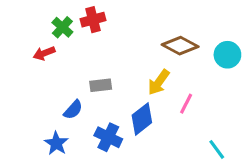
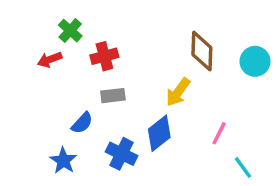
red cross: (93, 20) -> (104, 56), moved
brown diamond: (180, 46) -> (202, 51), turned 64
pink line: (186, 104) -> (219, 133), moved

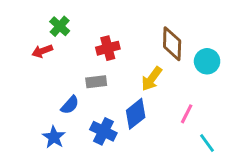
red cross: (104, 56) -> (108, 48), moved
cyan circle: (255, 61) -> (207, 61), moved

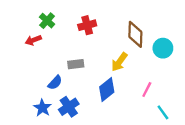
red cross: (108, 48) -> (87, 25), moved
blue cross: (103, 131) -> (69, 107), moved, turned 30

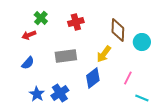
gray rectangle: (76, 64) -> (66, 56), size x1.5
blue semicircle: (55, 83) -> (28, 63), moved
cyan line: (163, 112) -> (142, 98), turned -32

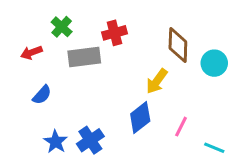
red arrow: (29, 35) -> (31, 53), moved
gray rectangle: (66, 56) -> (84, 57), moved
pink line: (128, 78) -> (181, 127), moved

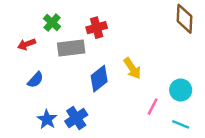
brown diamond: (178, 45) -> (184, 19), moved
cyan circle: (214, 63) -> (181, 90), moved
yellow arrow: (157, 81) -> (132, 68), turned -70
blue diamond: (140, 118) -> (99, 79), moved

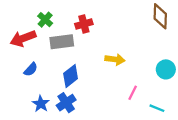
red arrow: (27, 44) -> (23, 38), size x1.6
yellow arrow: (132, 68) -> (115, 59), turned -48
blue diamond: (99, 79) -> (71, 76), moved
cyan circle: (181, 90) -> (166, 69), moved

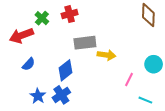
red cross: (84, 24) -> (70, 14), moved
gray rectangle: (62, 42) -> (85, 43), moved
pink line: (133, 93) -> (129, 80), moved

